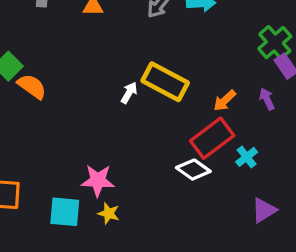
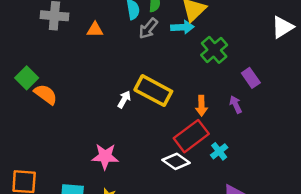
green cross: (275, 43) -> (214, 50), moved
orange arrow: (225, 101) -> (201, 106), turned -48
pink star: (98, 180) -> (105, 156), moved

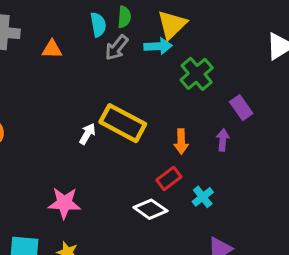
purple arrow: (236, 104) -> (223, 140), turned 30
red rectangle: (191, 136) -> (169, 178), size x0.6

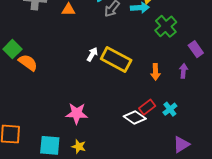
white arrow: (87, 134) -> (92, 54), moved
red rectangle: (169, 178) -> (147, 107), moved

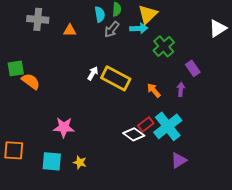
green square: (12, 49) -> (16, 68), turned 36
orange arrow: (155, 72) -> (154, 90), turned 140
cyan cross: (170, 109) -> (168, 126), size x2.0
pink star: (77, 113) -> (64, 127), moved

